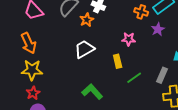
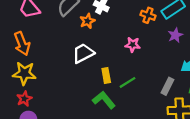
purple star: (158, 29) -> (175, 35), moved
yellow rectangle: (118, 61) -> (106, 76), moved
green line: (134, 78) -> (127, 82), moved
green L-shape: (92, 92) -> (104, 100), moved

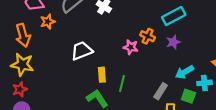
orange cross: (148, 15) -> (148, 36), moved
orange star: (87, 21) -> (48, 22), moved
green line: (127, 82) -> (122, 83), turned -49

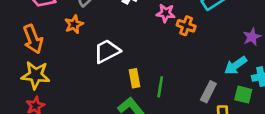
orange star: (48, 22) -> (74, 24), moved
purple star: (173, 42) -> (252, 37), moved
pink star: (131, 47) -> (166, 13), moved

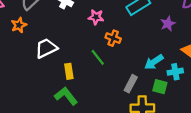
orange cross: (186, 26) -> (113, 38), moved
purple star: (252, 37) -> (168, 24), moved
green line: (160, 87) -> (98, 57), moved, turned -48

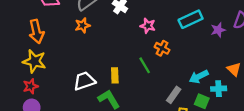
purple star: (168, 24) -> (218, 30), moved
orange star: (19, 25) -> (82, 25), moved
white trapezoid: (46, 48) -> (84, 81), moved

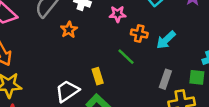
orange star: (82, 25) -> (69, 30), moved
cyan arrow: (199, 77) -> (166, 40), moved

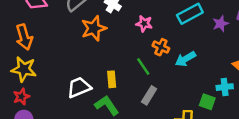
orange star: (69, 30) -> (94, 28), size x1.5
gray rectangle: (165, 79) -> (149, 95), moved

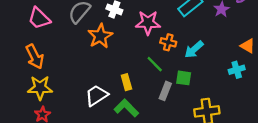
pink star: (144, 24) -> (148, 23), size x1.5
green square: (207, 102) -> (184, 78), moved

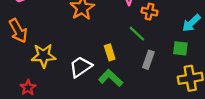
cyan arrow: (194, 49) -> (191, 23), moved
green square: (184, 78) -> (180, 48), moved
yellow star: (40, 88) -> (44, 56), moved

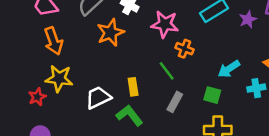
orange arrow: (18, 31) -> (53, 41), moved
red star: (28, 88) -> (37, 97), moved

